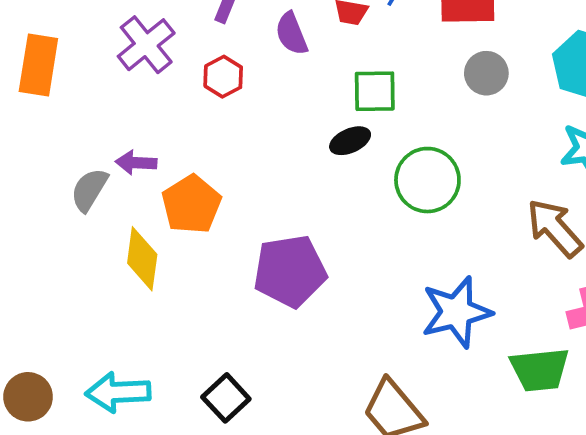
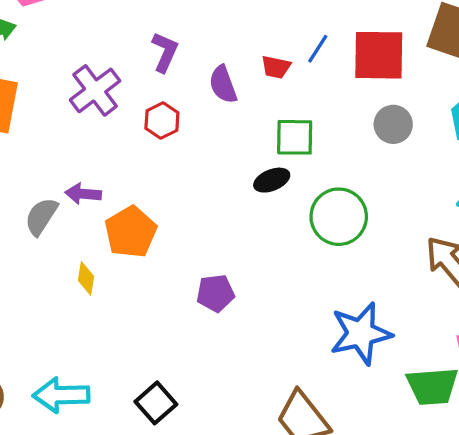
yellow diamond: (142, 259) -> (86, 278), size x0.6
purple pentagon: (290, 271) -> (215, 293), size x0.6

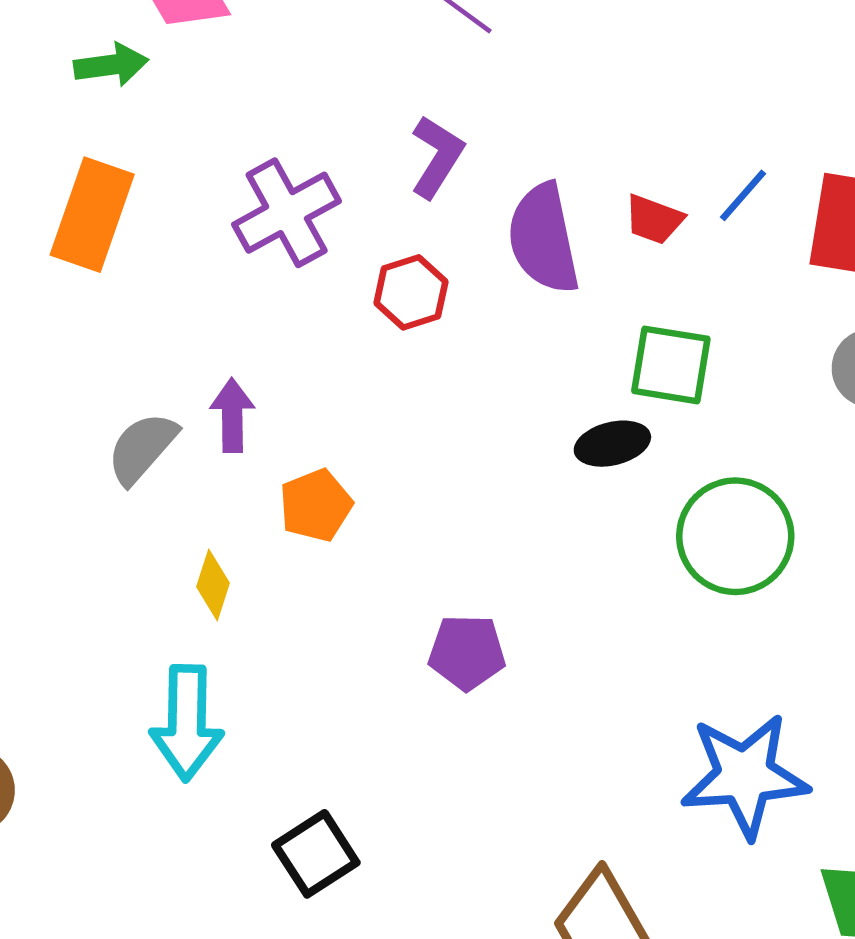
purple semicircle: (223, 84) -> (543, 239), size x1.4
purple arrow: (83, 194) -> (232, 415), turned 76
orange pentagon: (131, 232) -> (316, 505), size x0.7
cyan arrow: (61, 395) -> (187, 723), moved, turned -96

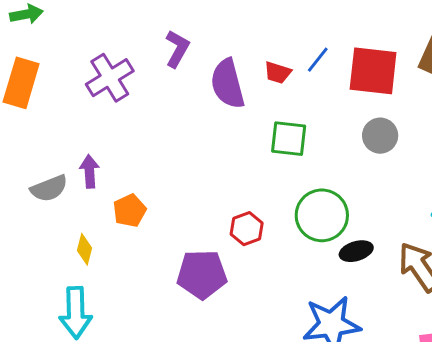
red hexagon: (411, 292) -> (247, 229), moved
black ellipse: (612, 444) -> (356, 251), moved
gray semicircle: (142, 448) -> (49, 188), turned -150
purple pentagon: (467, 652) -> (202, 274), size x1.4

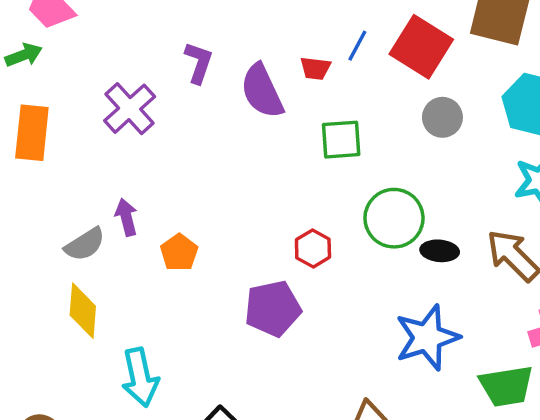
red square: (373, 71) -> (421, 47), turned 36
yellow diamond: (85, 249) -> (83, 311), moved, size x1.6
black ellipse: (356, 251) -> (440, 251), turned 32

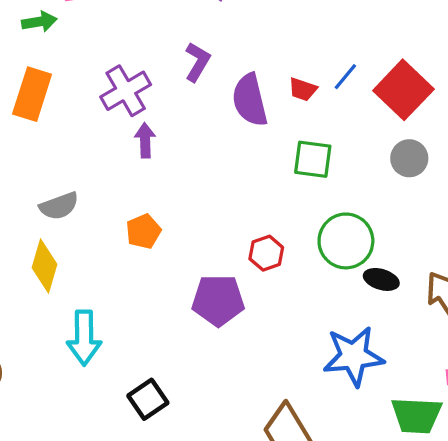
purple arrow: (126, 217) -> (145, 140), moved

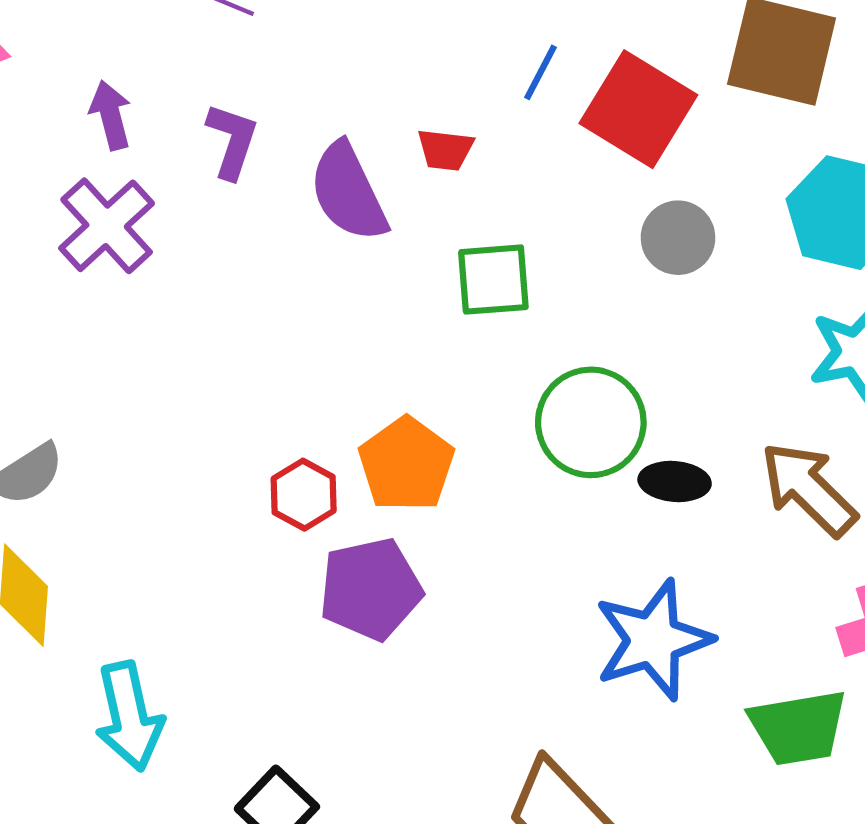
blue line: (345, 77) -> (541, 72), moved
purple arrow: (145, 140) -> (111, 115), moved
orange pentagon: (143, 231) -> (406, 464), moved, size x1.4
red hexagon: (266, 253) -> (304, 495), moved

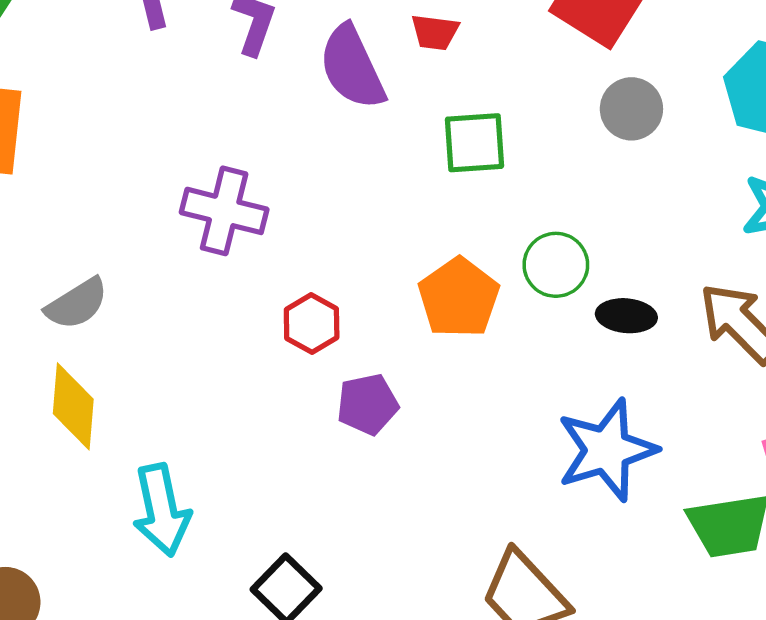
purple cross: (107, 226) -> (224, 211), moved, turned -34
green circle: (591, 422) -> (556, 265), size x0.7
orange pentagon: (406, 464) -> (459, 298), moved
purple pentagon: (371, 589) -> (367, 404), size x0.7

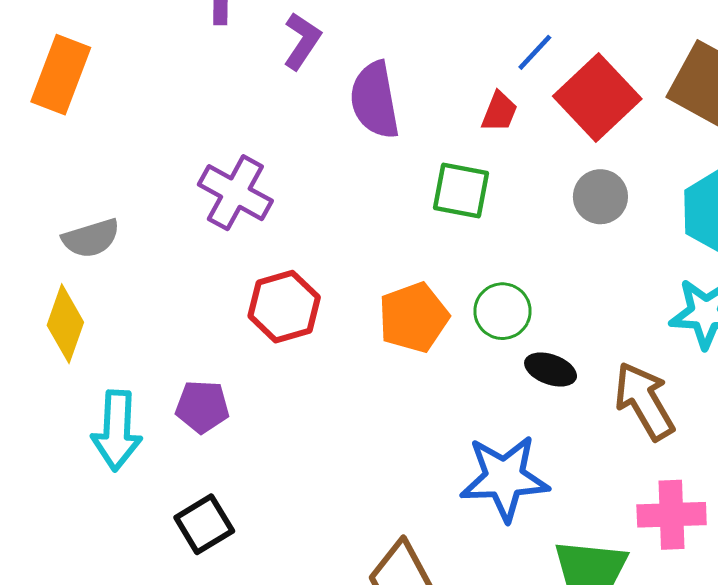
red trapezoid: (435, 32) -> (499, 112), moved, turned -90
red hexagon: (312, 324) -> (284, 307), size x1.4
purple pentagon: (367, 404) -> (202, 407), moved

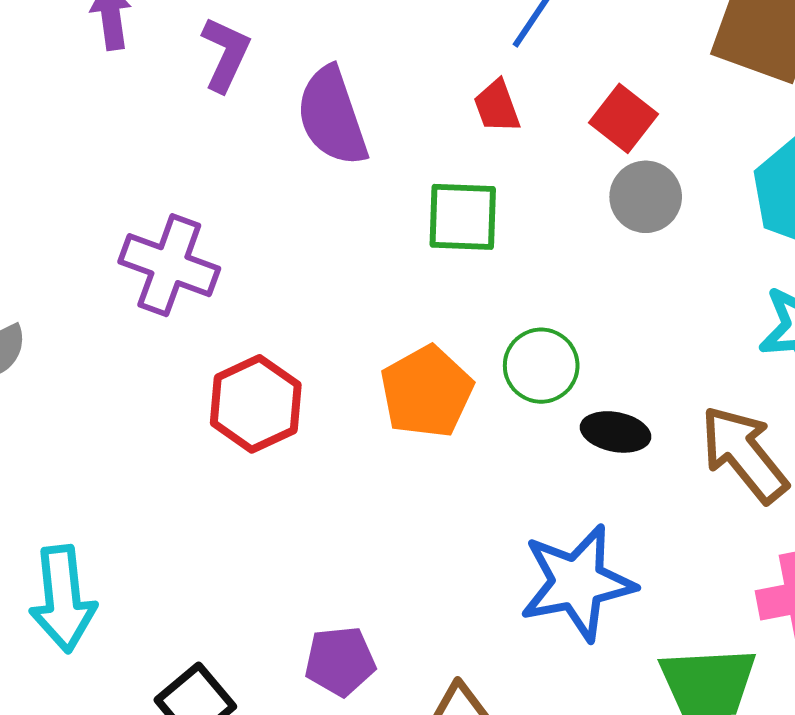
red square: (597, 97) -> (624, 118), moved, size x0.6
red trapezoid: (499, 112) -> (497, 106), turned 147
purple pentagon: (202, 407) -> (340, 661), moved

